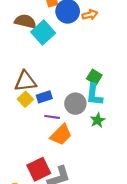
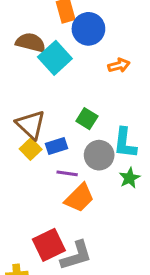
orange arrow: (90, 15) -> (119, 65), moved
green square: (94, 77) -> (87, 119), moved
brown triangle: (25, 81) -> (31, 125), turned 50

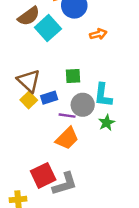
brown semicircle: (31, 43) -> (29, 16), turned 130
green square: (87, 119) -> (73, 76), turned -35
purple line: (67, 173) -> (67, 116), moved

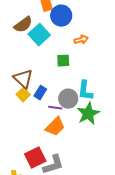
green square: (73, 76) -> (63, 61), moved
blue rectangle: (49, 98) -> (40, 93), turned -40
green star: (107, 123) -> (88, 114), size x1.6

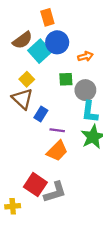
blue circle: (61, 16) -> (57, 42), moved
yellow square: (23, 95) -> (27, 79), moved
gray circle: (68, 99) -> (85, 90), moved
red square: (35, 158) -> (35, 185), turned -30

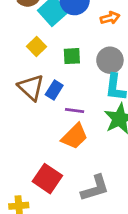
green square: (66, 79) -> (72, 56), moved
brown triangle: (22, 99) -> (31, 87), moved
gray L-shape: (55, 192) -> (95, 188), moved

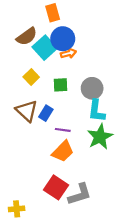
orange arrow: (110, 18) -> (68, 53), moved
red square: (47, 179) -> (56, 187), moved

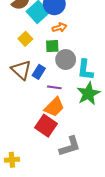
orange arrow: (68, 53) -> (59, 27), moved
gray circle: (92, 88) -> (66, 60), moved
red square: (56, 187) -> (46, 126), moved

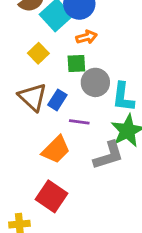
orange trapezoid: (54, 107) -> (56, 150), moved
red square: (46, 126) -> (52, 196), moved
gray L-shape: (70, 146) -> (109, 155), moved

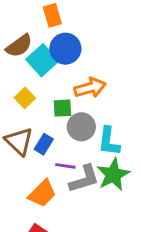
orange arrow: (87, 37) -> (90, 88), moved, size x1.5
gray L-shape: (109, 155) -> (84, 179), moved

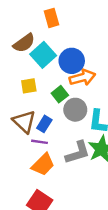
blue circle: (65, 49) -> (72, 61), moved
yellow square: (25, 98) -> (29, 86), turned 35
green square: (62, 108) -> (60, 94), turned -35
purple line: (65, 166) -> (40, 142), moved

